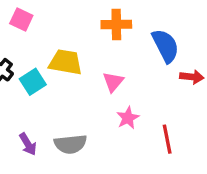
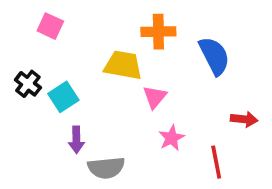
yellow trapezoid: (66, 62) -> (123, 65), moved
red arrow: (192, 77) -> (244, 119), moved
purple arrow: (28, 144) -> (76, 140), moved, turned 30

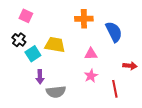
yellow trapezoid: (123, 65) -> (55, 45), moved
black cross: (28, 84) -> (19, 40), moved
pink triangle: (155, 97) -> (91, 54), moved, turned 48

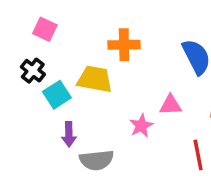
orange cross: (84, 19) -> (124, 45), moved
pink triangle: (91, 54) -> (171, 105), moved
pink star: (91, 76) -> (141, 126), moved

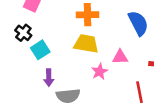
yellow trapezoid: (95, 79) -> (86, 44), moved

